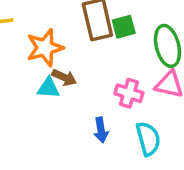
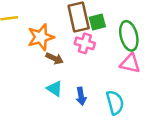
cyan triangle: (48, 88) -> (55, 89), moved, turned 30
pink cross: (129, 93) -> (85, 43), moved

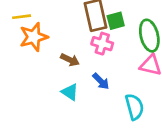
orange star: (41, 37) -> (34, 37), moved
blue arrow: (81, 96) -> (101, 81), moved, turned -36

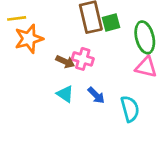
pink cross: (102, 44) -> (83, 59), moved
blue arrow: (101, 81) -> (96, 95), moved

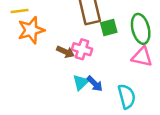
green square: (111, 23) -> (109, 28), moved
cyan triangle: (65, 94) -> (81, 82), moved, turned 42

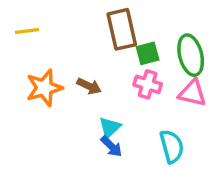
orange star: (31, 30) -> (44, 88), moved
pink cross: (82, 49) -> (148, 84), moved
blue arrow: (95, 84) -> (111, 146), moved

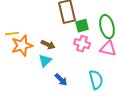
yellow line: (27, 31) -> (12, 34), moved
cyan triangle: (110, 127) -> (45, 61), moved

